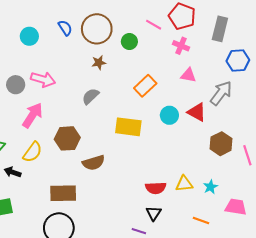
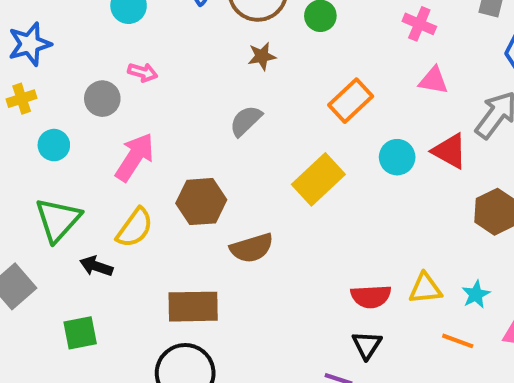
pink arrow: (43, 79) -> (143, 72), moved, size x0.6
yellow rectangle: (128, 127) -> (318, 179), turned -50
orange line: (201, 221) -> (458, 341), moved

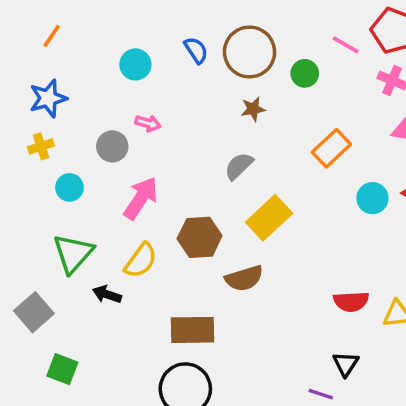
yellow rectangle: (318, 179) -> (269, 218), moved
red semicircle: (371, 296) -> (351, 301), moved
green square: (80, 333) -> (62, 369), moved, turned 32

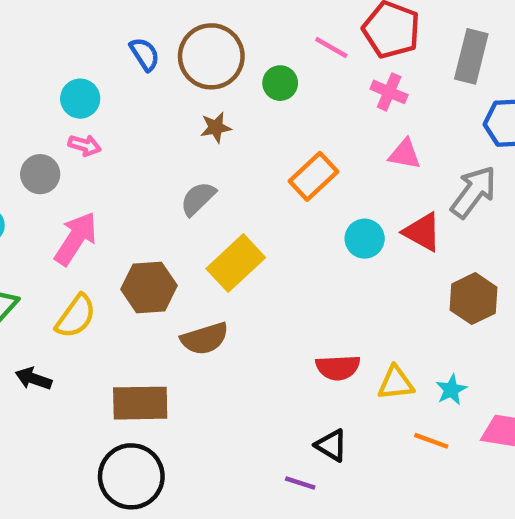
cyan circle: (135, 64) -> (80, 99), moved
black arrow: (107, 294) -> (34, 379), moved
black triangle: (346, 364) -> (331, 445), turned -32

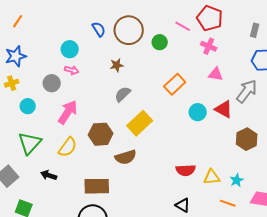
gray rectangle: (471, 56) -> (255, 30), moved, size x0.6
brown star: (216, 127) -> (117, 65), moved

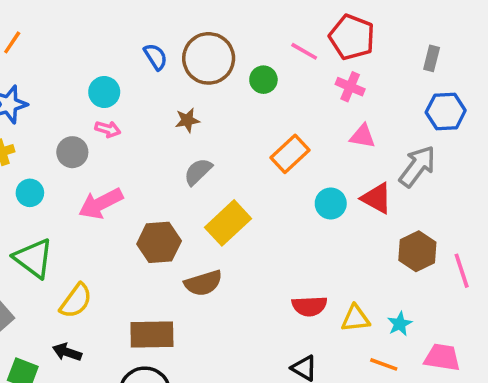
pink arrow: (68, 112) -> (101, 203), turned -150
green triangle: (30, 143) -> (33, 258), turned -35
yellow semicircle: (68, 147) -> (76, 301), moved
black arrow: (49, 175) -> (67, 352), moved

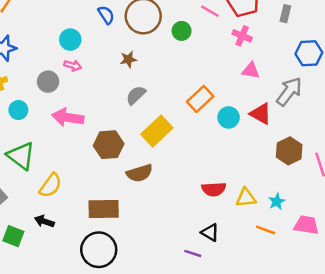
gray rectangle: (432, 58) -> (285, 14), moved
orange rectangle: (290, 154) -> (200, 99), moved
pink arrow: (101, 203) -> (68, 117), turned 36

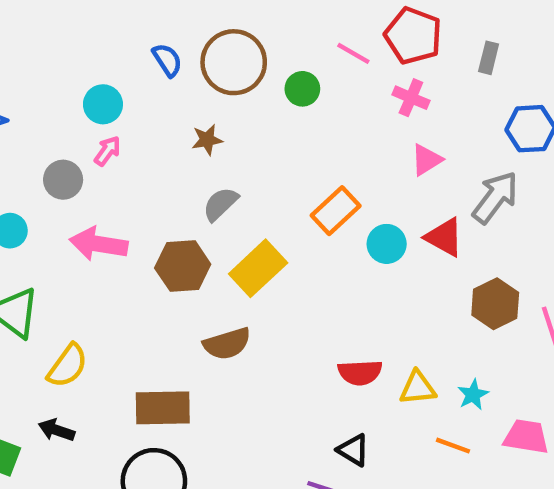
pink arrow: (73, 66) -> (107, 151), turned -70
pink triangle: (251, 70) -> (426, 160), turned -42
brown hexagon: (109, 145) -> (183, 266), moved

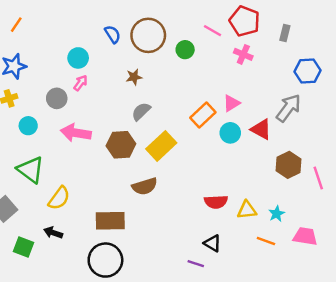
pink triangle: (426, 160) -> (231, 103), moved

